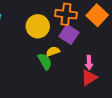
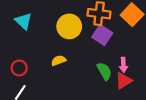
yellow semicircle: (53, 51) -> (59, 61), moved
green semicircle: (45, 62) -> (104, 71), moved

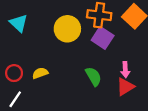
yellow semicircle: (59, 61) -> (40, 73), moved
green semicircle: (104, 71) -> (93, 76), moved

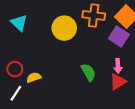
purple square: (103, 38) -> (119, 36), moved
yellow semicircle: (40, 73) -> (34, 77), moved

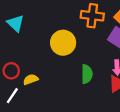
yellow circle: (64, 28) -> (63, 43), moved
green semicircle: (88, 72) -> (87, 74), turned 30

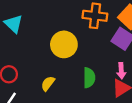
yellow semicircle: (31, 79) -> (48, 83), moved, turned -32

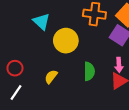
cyan triangle: (13, 24) -> (41, 22), moved

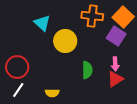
red circle: (15, 68) -> (17, 67), size x1.5
yellow semicircle: (51, 77) -> (52, 93), moved, turned -128

